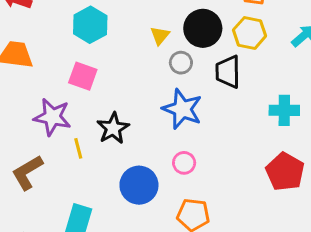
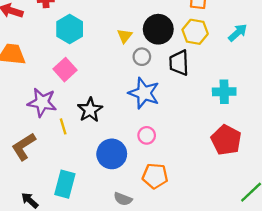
pink square: (83, 76) -> (65, 70), turned 30

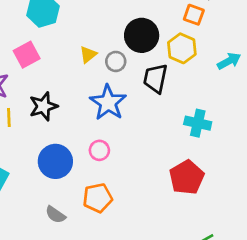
yellow triangle: (125, 36) -> (88, 54), moved
orange pentagon: (155, 176) -> (98, 198), turned -30

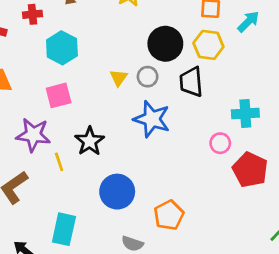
pink square: (27, 55) -> (59, 95), turned 30
cyan arrow: (229, 61) -> (248, 22), moved
pink circle: (99, 150) -> (220, 143), moved

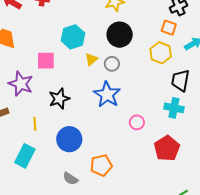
black circle: (165, 44) -> (120, 35), moved
cyan hexagon: (62, 48) -> (73, 37), moved
black trapezoid: (191, 82) -> (180, 80), moved
pink circle: (220, 143) -> (137, 122), moved
yellow line: (59, 162) -> (35, 124), moved

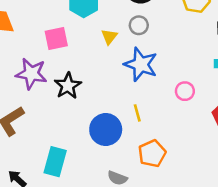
yellow triangle: (91, 59) -> (109, 37), moved
black star: (59, 99) -> (68, 86), moved
yellow line: (35, 124) -> (137, 113), moved

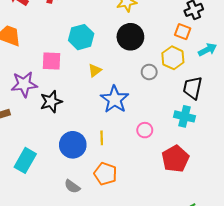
gray circle: (139, 25) -> (149, 72), moved
purple star: (31, 74) -> (24, 84), turned -30
orange pentagon: (152, 154) -> (105, 174), turned 30

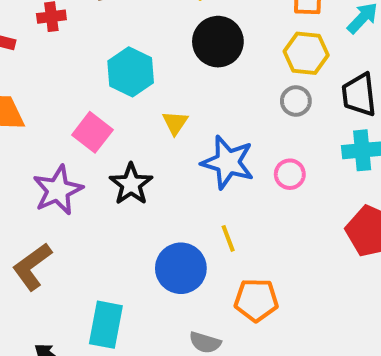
pink square: (51, 61) -> (92, 132), turned -36
gray circle: (149, 72) -> (296, 101), moved
black star: (51, 102) -> (131, 184), moved
pink circle: (145, 130) -> (290, 174), moved

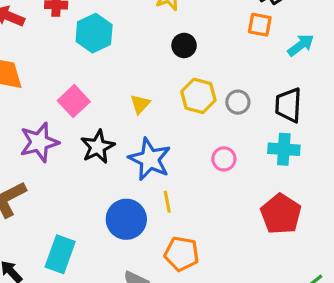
black circle: (218, 42) -> (184, 45), size x0.6
yellow hexagon: (306, 53) -> (198, 96), moved
cyan hexagon: (131, 72) -> (94, 33), moved
blue star: (228, 162) -> (150, 159), moved

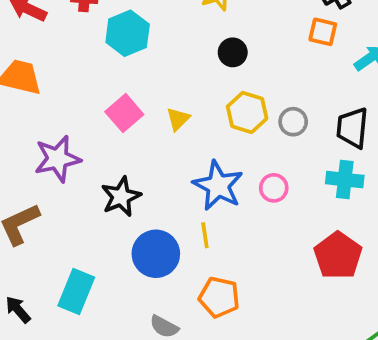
pink square: (74, 101) -> (124, 113), moved
black star: (98, 147) -> (121, 197), moved
blue star: (150, 159) -> (218, 186), moved

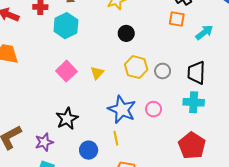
purple star: (57, 159) -> (44, 142), moved, size x0.7
blue circle: (156, 254) -> (89, 150), size x0.7

